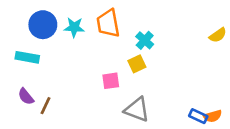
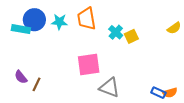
cyan rectangle: (27, 57) -> (21, 29), moved
yellow square: (137, 64) -> (131, 36), moved
pink square: (111, 81) -> (89, 65), size x1.6

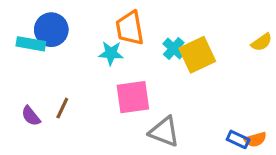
cyan star: (59, 22) -> (111, 53), moved
yellow square: (131, 36) -> (197, 55), size x1.6
brown line: (36, 84) -> (62, 108), moved

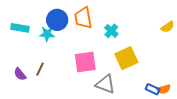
blue circle: (51, 30) -> (57, 20), moved
cyan star: (111, 53) -> (47, 34), moved
yellow square: (197, 55) -> (126, 58), moved

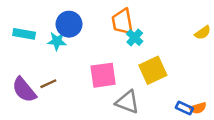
orange trapezoid: (83, 18) -> (122, 22), moved
brown line: (40, 69) -> (48, 84), turned 40
purple semicircle: (20, 74) -> (24, 90), size x1.6

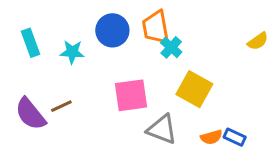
blue circle: (69, 24) -> (112, 30), moved
cyan rectangle: (24, 34) -> (30, 43), turned 60
yellow square: (153, 70) -> (194, 89), turned -36
orange semicircle: (198, 108) -> (211, 137), moved

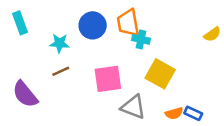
cyan rectangle: (30, 43) -> (20, 23), moved
cyan cross: (171, 47) -> (141, 39), turned -30
brown line: (61, 106) -> (61, 71), moved

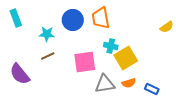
cyan cross: (141, 39) -> (111, 46), moved
yellow square: (160, 74) -> (126, 58), turned 30
gray triangle: (133, 107) -> (105, 84), turned -30
orange semicircle: (174, 113) -> (129, 83), moved

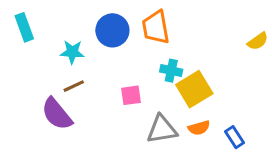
pink square: (85, 62) -> (131, 95), size x0.6
purple semicircle: (20, 74) -> (57, 114), moved
blue rectangle: (152, 89) -> (235, 137), turned 32

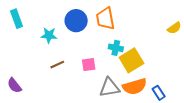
brown line: (74, 86) -> (57, 65), moved
purple semicircle: (57, 114) -> (14, 85), moved, size x0.7
orange semicircle: (199, 128) -> (135, 87), size x1.6

